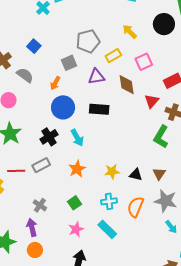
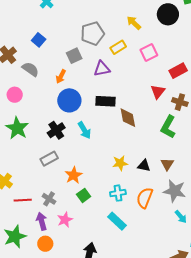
brown diamond: (127, 85) -> (128, 118), moved
orange star: (77, 169) -> (74, 175), moved
red line: (16, 171) -> (23, 200), moved
pink star: (76, 229) -> (65, 220), moved

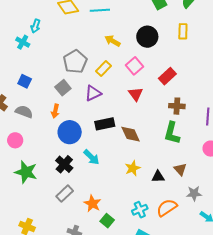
black circle: (168, 14) -> (147, 37), moved
red triangle: (158, 92) -> (136, 94), moved
yellow star: (120, 163) -> (133, 168), moved
gray star: (174, 191) -> (194, 193), size x0.7
orange semicircle: (145, 198) -> (167, 208), turned 50

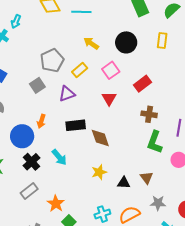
orange arrow: (55, 111) -> (41, 121), moved
blue circle: (70, 132) -> (22, 136), moved
green L-shape: (172, 133) -> (155, 142), moved

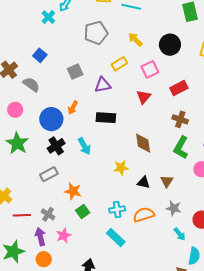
gray pentagon: (52, 61) -> (96, 33), moved
brown diamond: (100, 138) -> (143, 143), moved
orange star: (56, 204) -> (73, 191), turned -30

